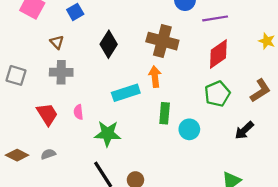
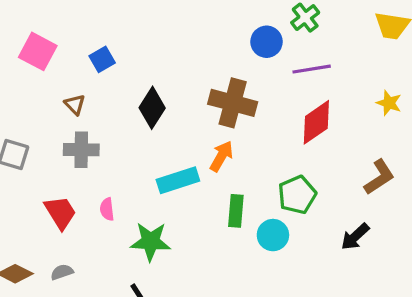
orange arrow: (155, 77) -> (221, 156), turned 36
green pentagon: (217, 94) -> (297, 195), moved

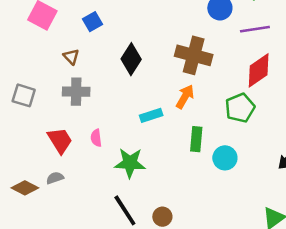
cyan rectangle: (178, 180) -> (151, 115), size x0.7
green pentagon: (297, 195) -> (240, 108), moved
gray semicircle: (62, 272) -> (55, 178), moved

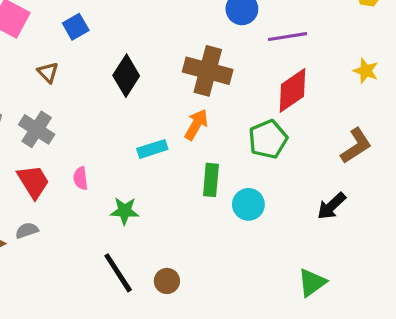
gray cross: (76, 92) -> (37, 129), moved, turned 32
green star: (130, 163) -> (125, 211), size x0.7

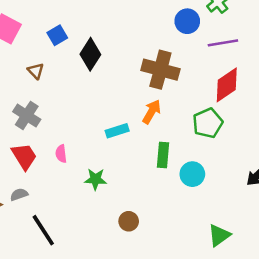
black diamond: (126, 76) -> (90, 54), moved
black line: (118, 273) -> (43, 230), moved
brown circle: (167, 281) -> (129, 221), moved
green triangle: (312, 283) -> (219, 235), moved

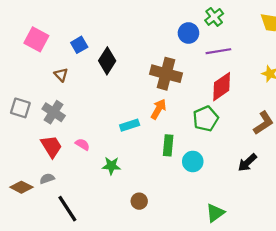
pink semicircle: (61, 154) -> (82, 144), turned 128

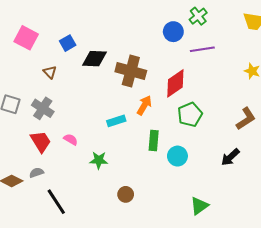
black diamond: (107, 61) -> (95, 59), turned 60
brown cross: (166, 74) -> (131, 71), moved
red diamond: (222, 87) -> (175, 83), moved

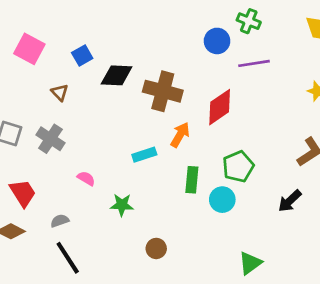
green cross: (198, 16) -> (249, 21), turned -30
green pentagon: (190, 115) -> (238, 167), moved
red trapezoid: (41, 142) -> (23, 193), moved
gray semicircle: (36, 173) -> (60, 221), moved

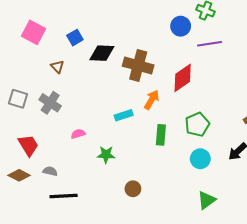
pink semicircle: (86, 178) -> (78, 134), turned -48
cyan circle: (222, 200) -> (200, 159), moved
gray semicircle: (60, 221) -> (50, 171), moved, turned 32
black line: (68, 258) -> (64, 196), turned -60

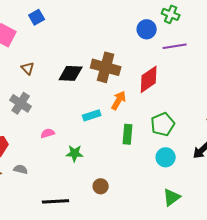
blue square: (75, 38) -> (37, 17), moved
black diamond: (102, 53) -> (71, 73), moved
black line: (64, 196) -> (56, 201), moved

